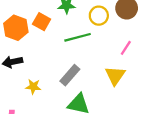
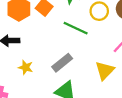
green line: (78, 37) -> (76, 28), turned 30

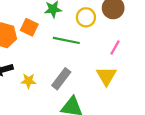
yellow star: (26, 67) -> (28, 81), moved

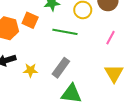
yellow triangle: (106, 76) -> (114, 73), moved

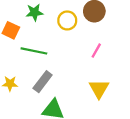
green line: (65, 32) -> (34, 51), moved

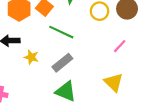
yellow triangle: (99, 89) -> (114, 82), turned -30

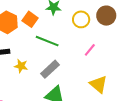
pink line: (120, 46) -> (90, 50), moved

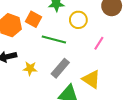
yellow circle: (81, 19) -> (78, 20), moved
yellow triangle: (98, 84) -> (91, 79), moved

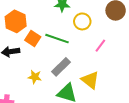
orange square: (34, 19) -> (33, 39), moved
yellow star: (30, 68) -> (35, 77), moved

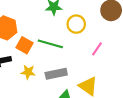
gray rectangle: (61, 67) -> (56, 74), turned 36
yellow star: (35, 77) -> (28, 72), moved

